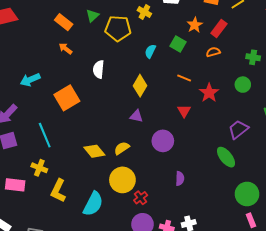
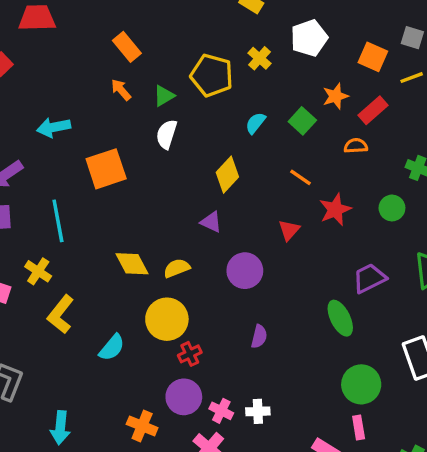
green triangle: (92, 16) -> (164, 96), moved
cyan semicircle: (93, 204) -> (112, 347), size x0.7

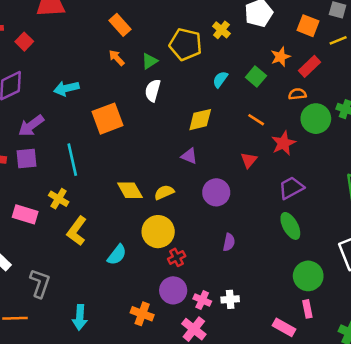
yellow diamond: (227, 175) -> (200, 120), turned 36
green circle: (392, 208) -> (316, 119), moved, size x1.5
purple trapezoid: (369, 278) -> (291, 188), moved

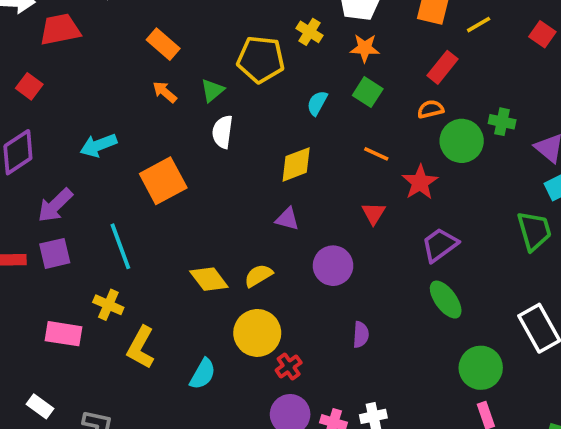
orange star: (281, 57) -> (365, 48), moved, turned 30

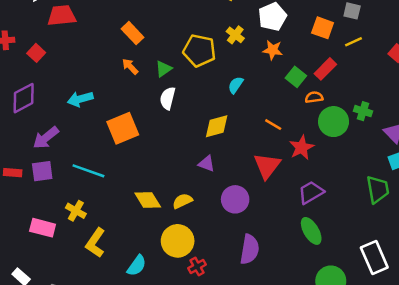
green square: (368, 92) -> (296, 77), moved
red triangle: (373, 213) -> (267, 166), size x1.6
cyan line: (120, 246) -> (88, 171), turned -56
purple semicircle: (361, 335) -> (250, 249), size x1.6

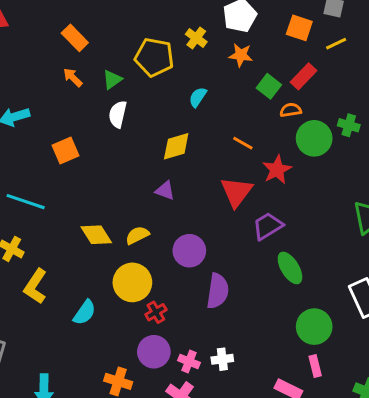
orange square: (123, 128) -> (65, 150), size x0.7
purple trapezoid: (311, 192) -> (268, 226), moved
purple circle: (235, 199) -> (189, 251), moved

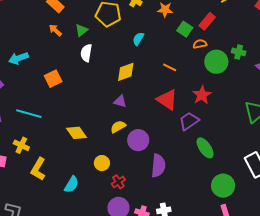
red star: (277, 170) -> (202, 95), moved
red triangle: (236, 192) -> (167, 100), turned -30
yellow semicircle: (137, 235) -> (118, 127), moved
yellow circle: (132, 282) -> (102, 163), size x0.6

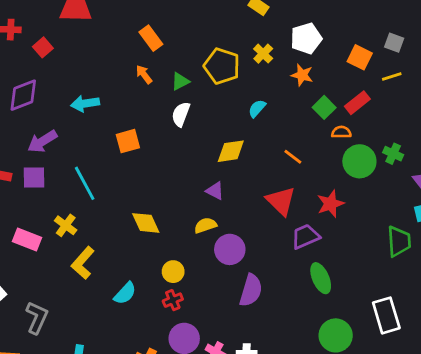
cyan line: (29, 114) -> (85, 183), turned 35
red cross: (118, 182) -> (173, 300), moved

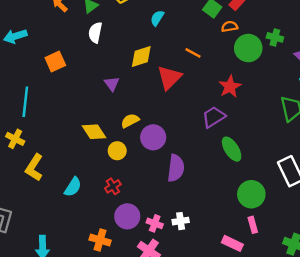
cyan line: (85, 183) -> (25, 102), turned 44
purple triangle: (215, 191) -> (112, 84), moved, turned 35
red triangle: (281, 201) -> (169, 78), moved, turned 40
yellow diamond: (146, 223) -> (94, 132), moved
yellow circle: (173, 272) -> (117, 151), moved

